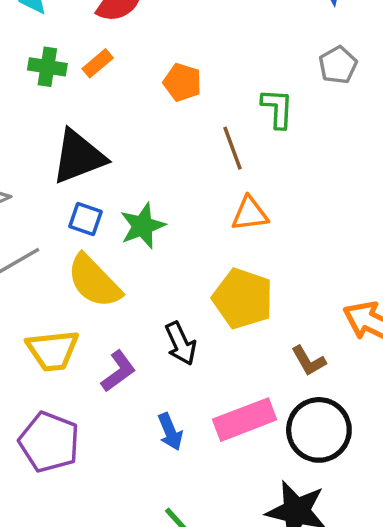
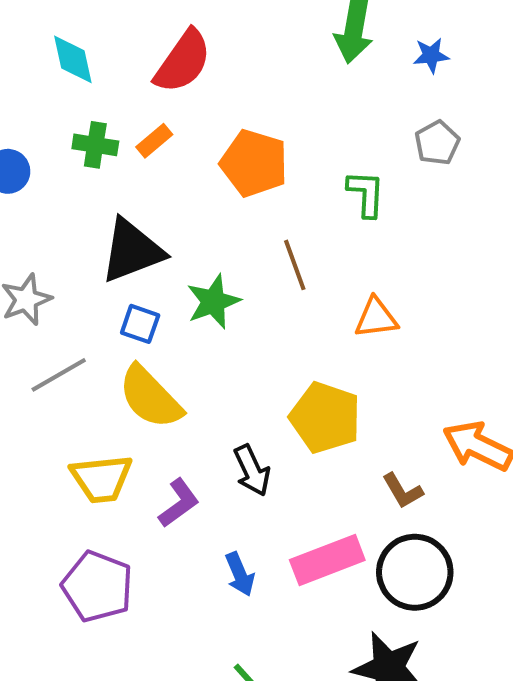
orange pentagon: (182, 82) -> (254, 163), size x1.5
brown line: (232, 148) -> (295, 265), moved
orange triangle: (250, 214) -> (376, 318), moved
green star: (143, 226) -> (213, 302), moved

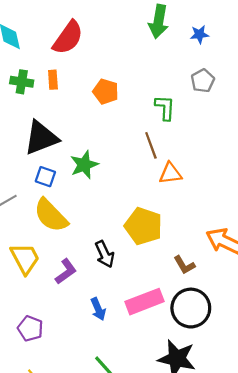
orange rectangle: (154, 141) -> (53, 80), turned -54
orange pentagon: (254, 163) -> (106, 91), size x0.7
brown line: (295, 265) -> (151, 145), moved
yellow trapezoid: (101, 479) -> (25, 258), turned -112
purple pentagon: (97, 586) -> (30, 328), moved, size x0.7

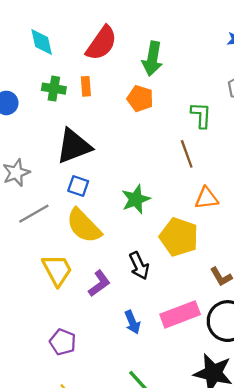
green arrow: (159, 21) -> (152, 59), moved
green star: (84, 165) -> (136, 199), moved
orange triangle: (170, 173) -> (207, 198), moved

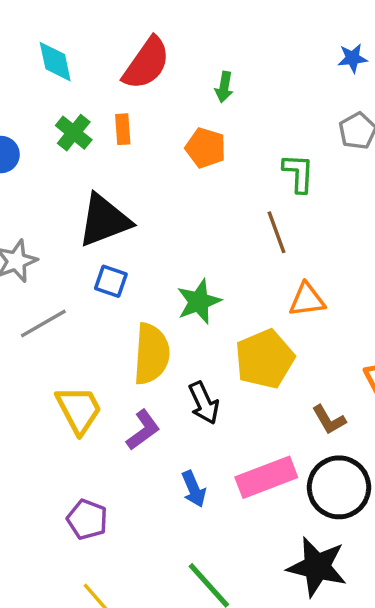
green arrow: (152, 59) -> (224, 87), size x0.6
green cross: (54, 89) -> (74, 133), turned 30
yellow semicircle: (84, 226) -> (151, 354), moved, turned -132
yellow pentagon: (179, 237) -> (265, 359), turned 30

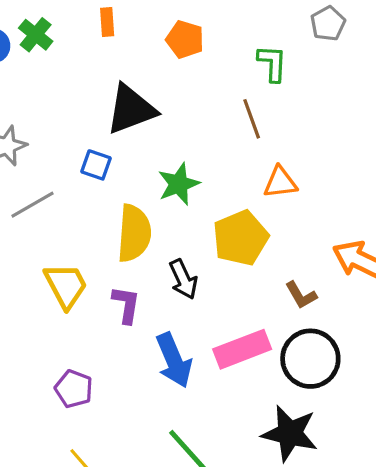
green cross: (74, 133) -> (36, 35), moved
black triangle: (104, 220) -> (131, 109), moved
purple L-shape: (143, 430) -> (126, 305), turned -45
blue arrow: (194, 489) -> (174, 360), size x1.6

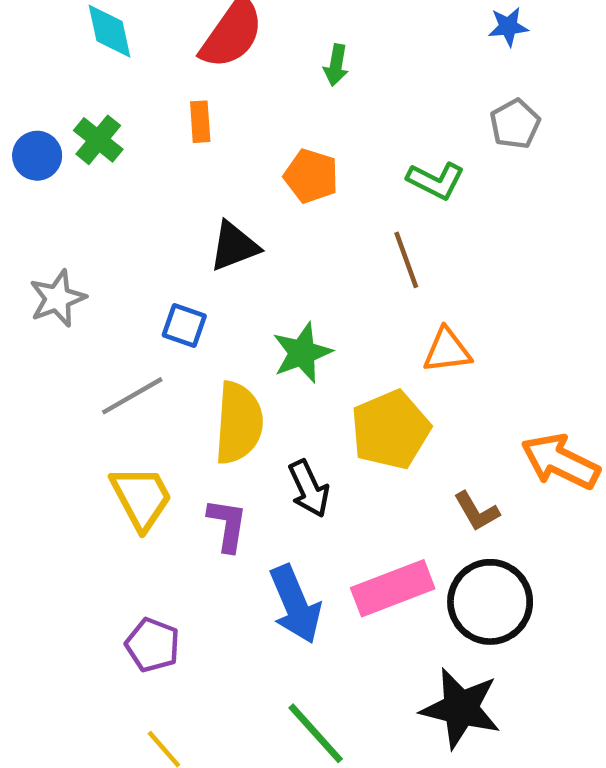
orange pentagon: (185, 39) -> (311, 176), moved
green L-shape: (272, 63) -> (436, 181), turned 114
black triangle: (131, 109) -> (234, 246), size x0.7
gray line: (32, 205) -> (132, 396), moved

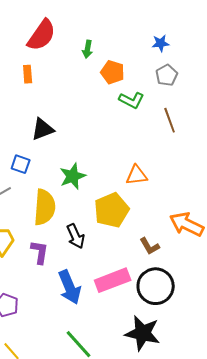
blue star: (508, 27) -> (161, 43), moved
orange pentagon: (311, 176) -> (113, 72), moved
brown line: (406, 260) -> (170, 120), moved

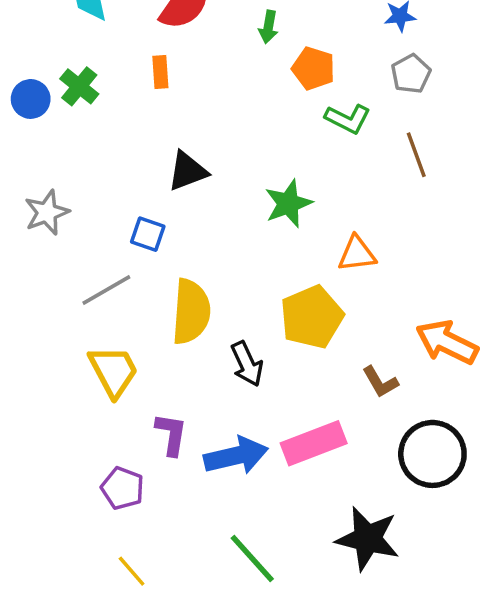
green star: (73, 176) -> (288, 204), moved
purple L-shape: (40, 252) -> (171, 434), moved
black circle: (156, 286) -> (432, 454), moved
blue arrow: (70, 287) -> (236, 456), turned -80

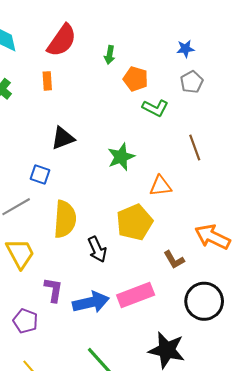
brown line: (416, 155) -> (195, 147), moved

